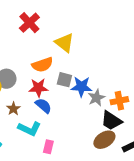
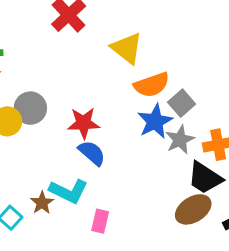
orange semicircle: (42, 65) -> (152, 85), moved
gray square: (64, 80) -> (182, 103), moved, turned 35
blue star: (81, 87) -> (155, 121), turned -30
brown star: (13, 109) -> (42, 203), moved

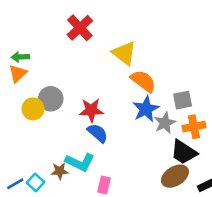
orange semicircle: (152, 85) -> (143, 81), turned -124
gray square: (182, 103) -> (183, 100), moved, turned 30
brown star: (42, 203) -> (60, 171), turned 30

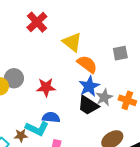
gray square: (183, 100) -> (120, 53), moved
orange cross: (194, 127) -> (127, 100), turned 30
blue semicircle: (98, 133) -> (51, 117), moved, turned -36
black trapezoid: (184, 152) -> (88, 105), moved

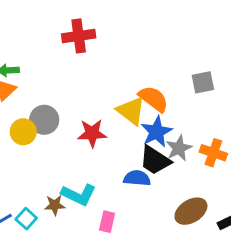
red cross: (37, 22) -> (79, 36), turned 35
yellow triangle: (72, 42) -> (131, 111), moved
blue semicircle: (51, 117) -> (137, 178), moved

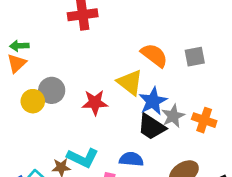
orange semicircle: (153, 99) -> (154, 55), moved
blue semicircle: (137, 178) -> (131, 159), moved

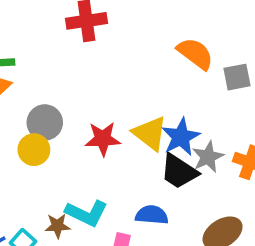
orange semicircle: (154, 55) -> (195, 54), moved
yellow triangle: (130, 82) -> (150, 133), moved
yellow circle: (33, 101) -> (34, 150), moved

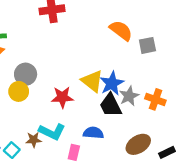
red star: (103, 139) -> (62, 97), moved
black trapezoid: (179, 171) -> (111, 105), turned 30

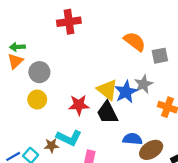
gray circle: (26, 74) -> (39, 72), moved
gray star: (129, 96) -> (143, 84), moved
black trapezoid: (111, 105) -> (107, 113), moved
blue semicircle: (93, 133) -> (132, 139), moved

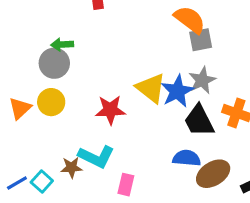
green arrow: (17, 47) -> (62, 44), moved
gray square: (160, 56) -> (201, 40), moved
orange triangle: (15, 61) -> (20, 108), moved
black trapezoid: (107, 113) -> (199, 121), moved

